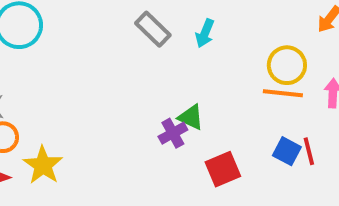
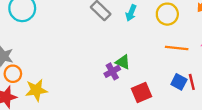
yellow circle: (287, 65) -> (167, 14), moved
yellow star: (43, 165) -> (36, 90), turned 30

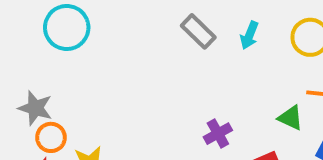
green triangle: (123, 62) -> (291, 118), moved

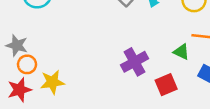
purple cross: (218, 134) -> (135, 62), size x1.5

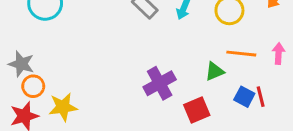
green triangle: (181, 52) -> (215, 71), turned -48

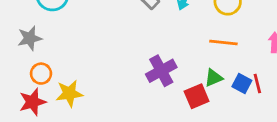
orange line: (241, 54) -> (223, 42), moved
gray star: (21, 64) -> (30, 38), moved, turned -30
green triangle: (215, 71) -> (214, 78), moved

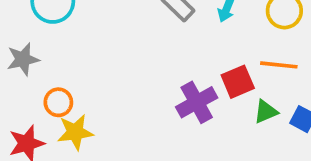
orange circle: (41, 74) -> (58, 102), moved
red square: (197, 96) -> (238, 82), moved

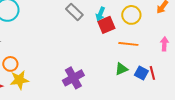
red square: (238, 82) -> (106, 25), moved
purple cross: (197, 102) -> (73, 78), moved

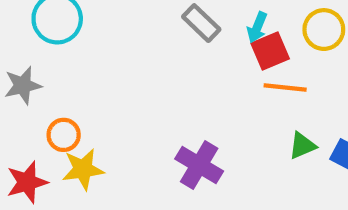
orange line: (128, 44) -> (285, 88), moved
purple cross: (73, 78) -> (199, 165), turned -30

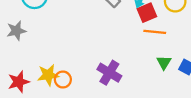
orange circle: (64, 135) -> (63, 79), moved
green triangle: (302, 146) -> (164, 62), turned -35

